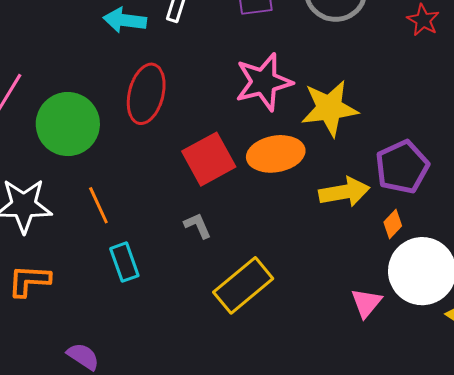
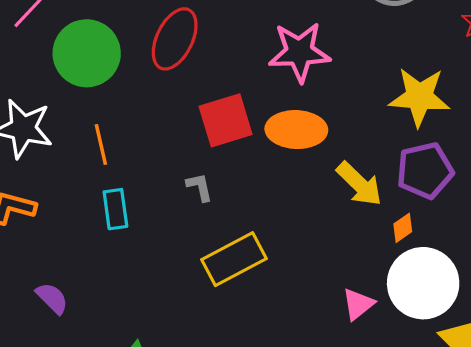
yellow star: (329, 108) -> (419, 97), moved
yellow arrow: (344, 192) -> (359, 184), turned 42

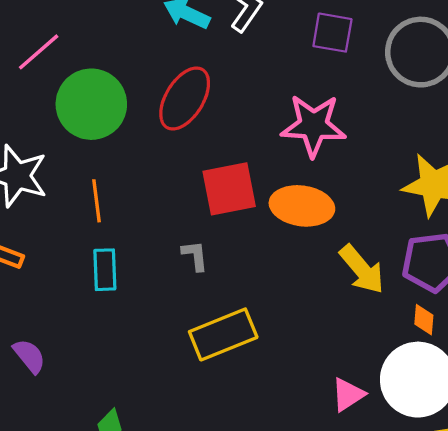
orange diamond: (403, 228) -> (424, 320), moved, turned -56

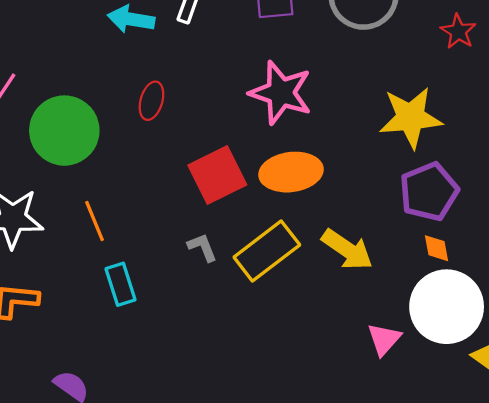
red ellipse: (185, 98) -> (151, 101), size x0.6
pink star: (313, 125) -> (281, 93), turned 30
yellow arrow: (362, 269) -> (347, 250), moved
yellow rectangle: (223, 334) -> (267, 251), moved

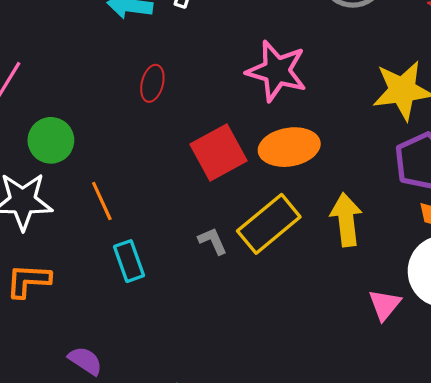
green circle: (64, 131) -> (51, 140), moved, size x0.7
gray L-shape: (202, 247) -> (213, 241), moved
yellow arrow: (347, 250) -> (346, 220), turned -129

